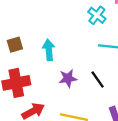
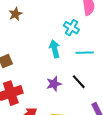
cyan arrow: (49, 50) -> (55, 49), moved

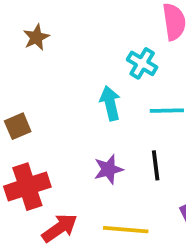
black line: (79, 82) -> (156, 165), turned 35

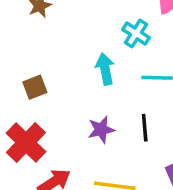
brown square: (18, 126) -> (35, 87), moved
red cross: (27, 187) -> (26, 142), turned -30

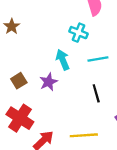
purple star: (101, 130) -> (48, 82), moved

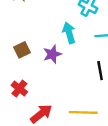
red cross: (20, 118) -> (19, 89), size x0.6

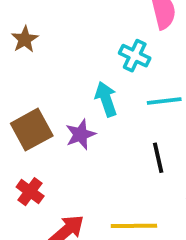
brown square: (22, 50) -> (32, 130), size x1.5

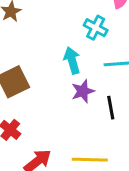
purple star: (80, 134) -> (83, 91), moved

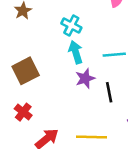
cyan cross: (96, 28) -> (71, 25), moved

